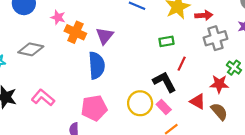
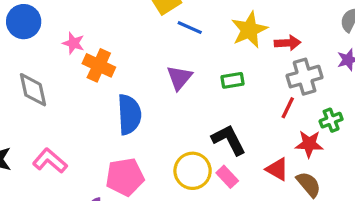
purple triangle: (105, 36) -> (179, 78), moved
gray diamond: (31, 49) -> (33, 90), turned 65
red line: (182, 64) -> (288, 108), moved
green cross: (234, 68) -> (331, 120), turned 32

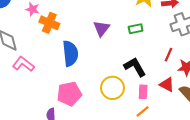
red line: (288, 108) -> (169, 55), moved
pink L-shape: (50, 161) -> (23, 64), moved
pink rectangle: (227, 177) -> (143, 92), moved, turned 48

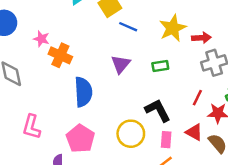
pink L-shape: (23, 64) -> (31, 127), moved, turned -115
pink pentagon: (69, 94) -> (80, 139), turned -30

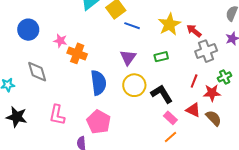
red arrow: (201, 38) -> (194, 31), turned -133
yellow circle: (131, 134) -> (134, 85), moved
pink rectangle: (166, 140) -> (170, 118), turned -48

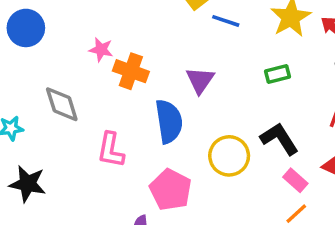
blue circle: (28, 30) -> (26, 28), moved
purple triangle: (128, 57) -> (200, 80), moved
yellow circle: (134, 85) -> (229, 156), moved
pink L-shape: (57, 115) -> (111, 150), moved

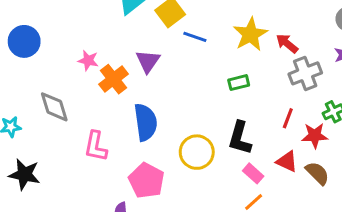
orange cross: (131, 71) -> (113, 79), turned 32
purple triangle: (200, 80) -> (148, 61), moved
black L-shape: (279, 139) -> (240, 138), turned -132

